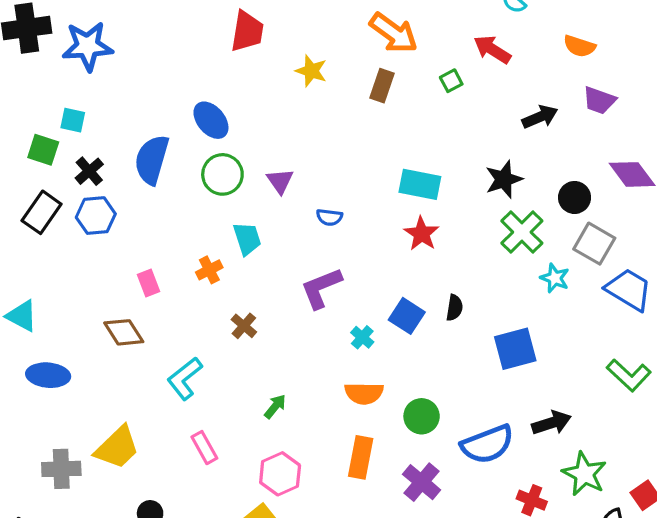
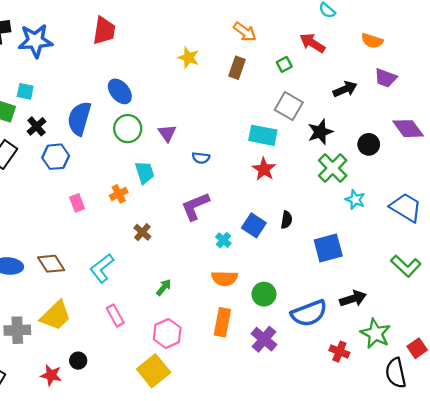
red trapezoid: (247, 31) -> (104, 31), moved
orange arrow: (394, 33) -> (245, 32), size x0.7
blue hexagon: (96, 216) -> (56, 157), moved
gray square: (594, 244) -> (289, 106), moved
brown diamond: (124, 332) -> (51, 264), moved

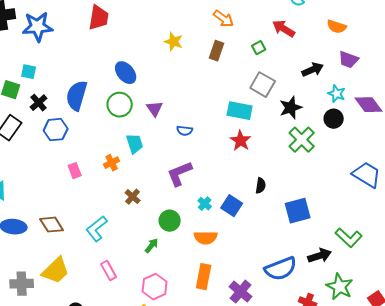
blue ellipse: (120, 91) -> (126, 73), moved
cyan star: (355, 200) -> (337, 94), moved
blue square: (254, 225) -> (232, 206), moved
green L-shape: (406, 266) -> (349, 238), moved
green circle: (264, 294) -> (170, 221), moved

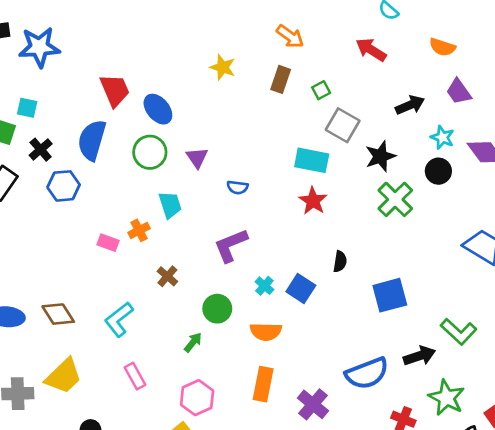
red trapezoid: (99, 18) -> (115, 90), moved, turned -32
green square: (259, 48) -> (321, 90), moved
purple trapezoid: (349, 60) -> (459, 92), turned 35
pink rectangle: (75, 171) -> (108, 243), moved, turned -49

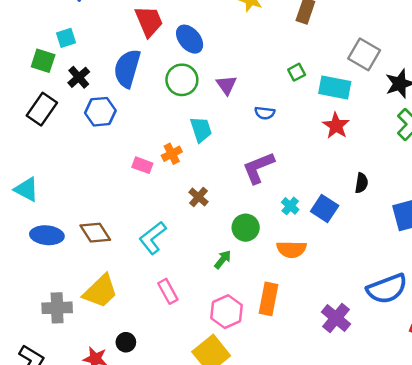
green square: (321, 90) -> (297, 72), moved
cyan square: (27, 108) -> (66, 38), turned -30
orange rectangle: (263, 384) -> (269, 299), moved

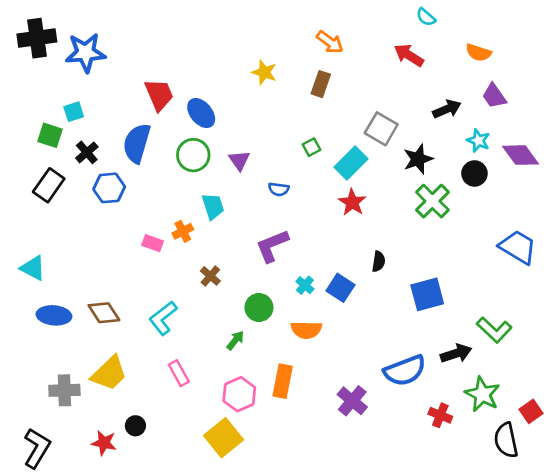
cyan rectangle: (335, 87) -> (351, 163), turned -56

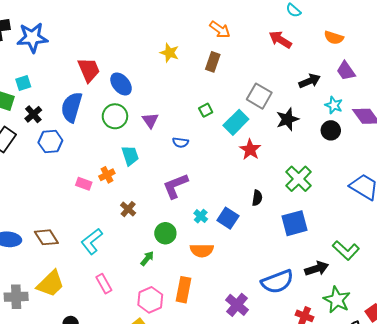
green cross: (432, 201) -> (299, 179), moved
red star: (352, 202) -> (250, 150), moved

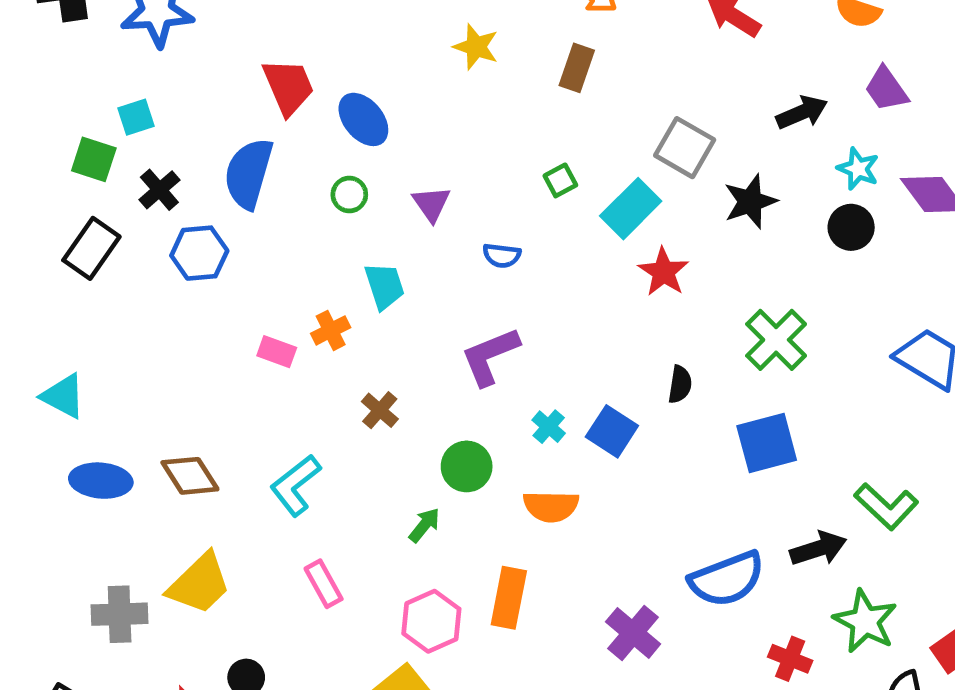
green circle: (115, 116) -> (349, 195), size x0.6

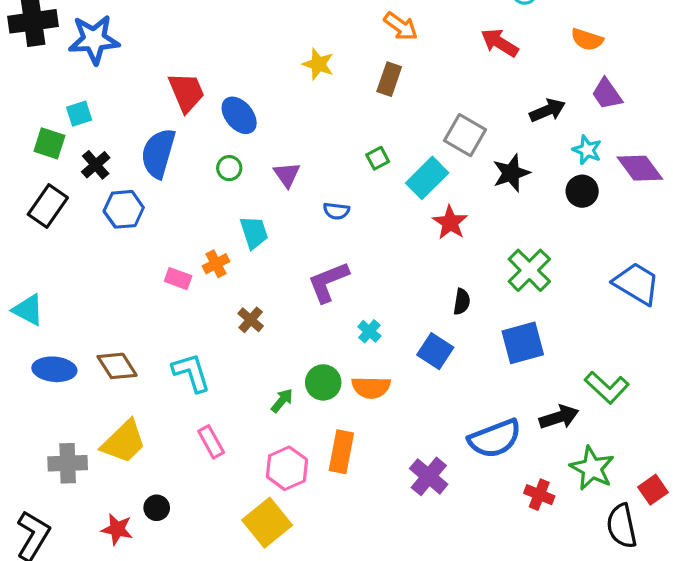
blue square: (612, 431) -> (435, 351), moved
green circle: (467, 466) -> (323, 382), moved
cyan L-shape: (295, 485) -> (191, 373), turned 111

